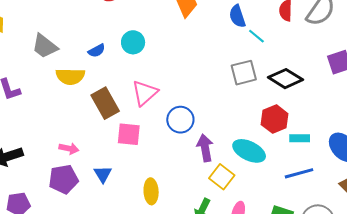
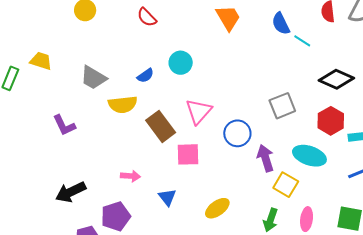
gray square: (244, 73) -> (282, 106), moved
purple pentagon: (63, 179) -> (116, 216), moved
yellow ellipse: (151, 191) -> (217, 208), turned 65

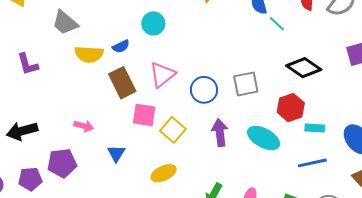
blue semicircle: (145, 76) -> (121, 46), moved
blue circle: (237, 133) -> (204, 90), moved
yellow square: (286, 185) -> (173, 130), moved

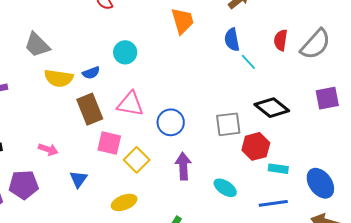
pink triangle: (162, 75) -> (130, 104), turned 44
gray square: (246, 84) -> (228, 124), moved
cyan ellipse: (264, 138) -> (225, 188), moved, size x0.7

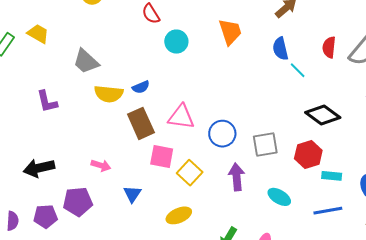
cyan circle: (125, 52) -> (176, 42), moved
gray square: (228, 124) -> (265, 145), moved

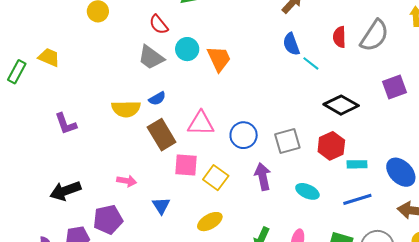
orange trapezoid: (230, 32) -> (219, 59), moved
gray trapezoid: (86, 61) -> (151, 57), moved

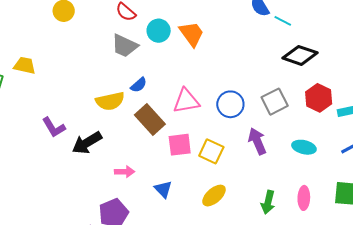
black diamond: (341, 105) -> (300, 55), moved
black arrow: (65, 191) -> (87, 143), moved

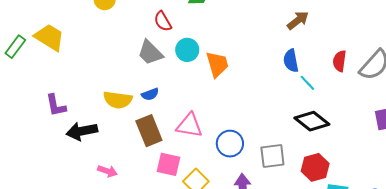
yellow trapezoid: (25, 65) -> (49, 37), size x1.4

